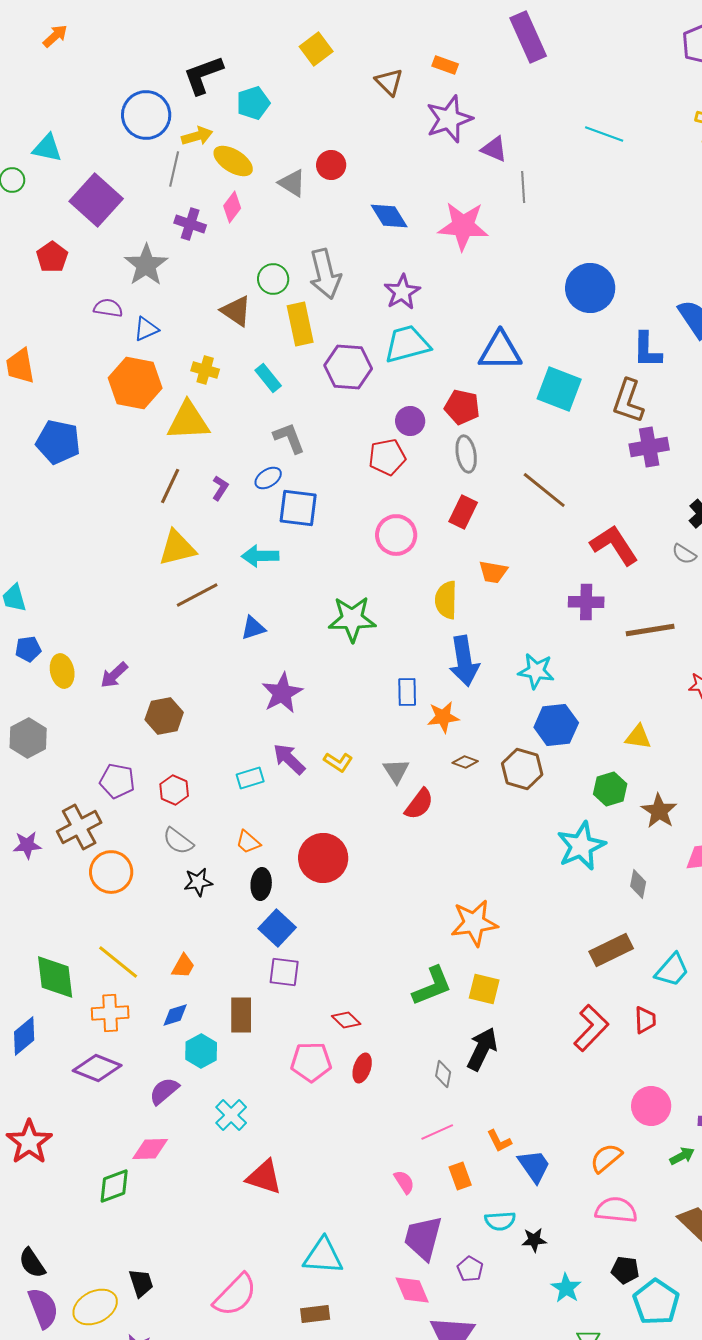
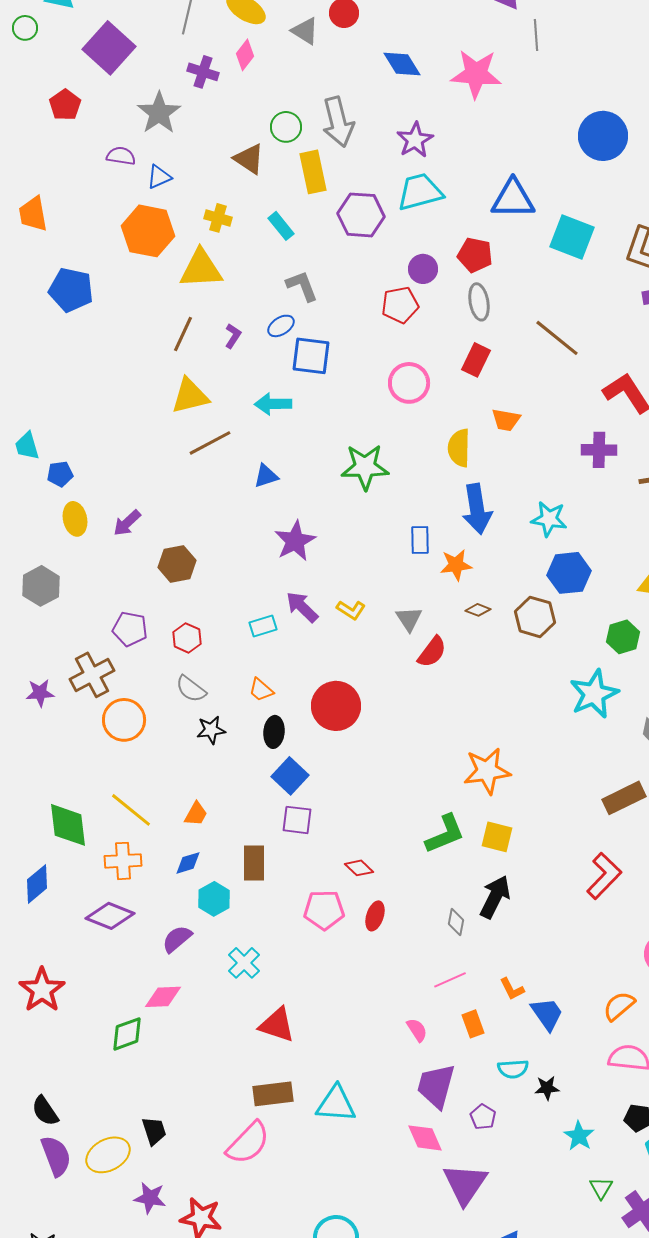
blue pentagon: (28, 649) -> (60, 474), moved
brown rectangle: (315, 1314) -> (273, 1094), moved, size x1.4

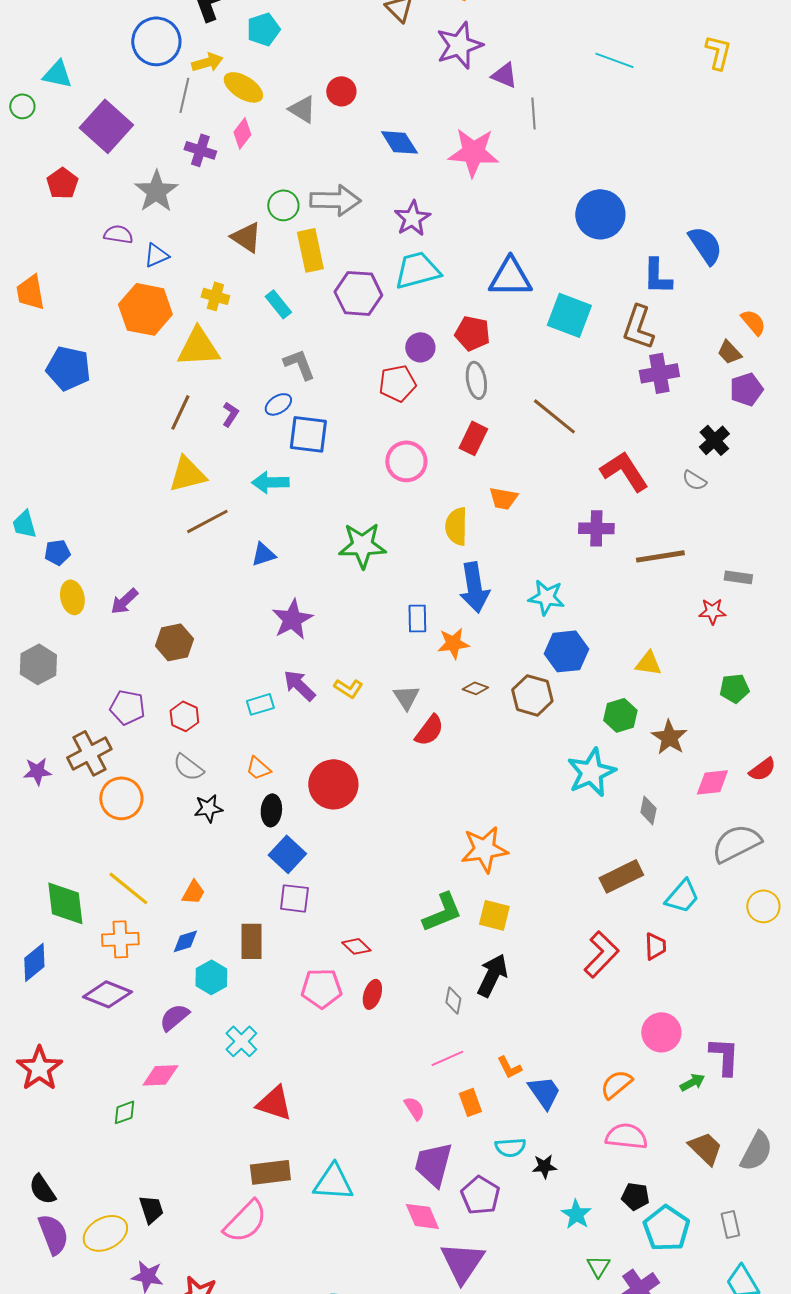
gray arrow: (338, 122) -> (335, 200), turned -75
green diamond: (127, 1034) -> (124, 1112), size x0.7
purple pentagon: (483, 1117) -> (480, 1195), size x1.5

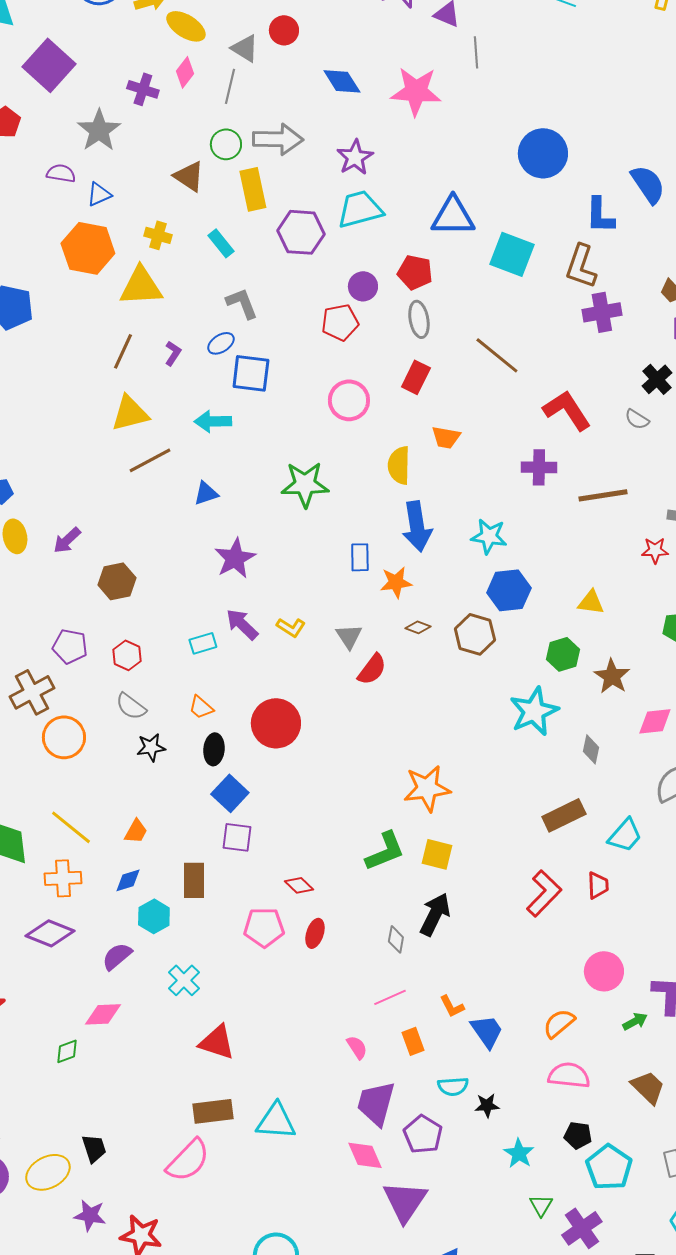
gray line: (184, 95) -> (230, 86), moved

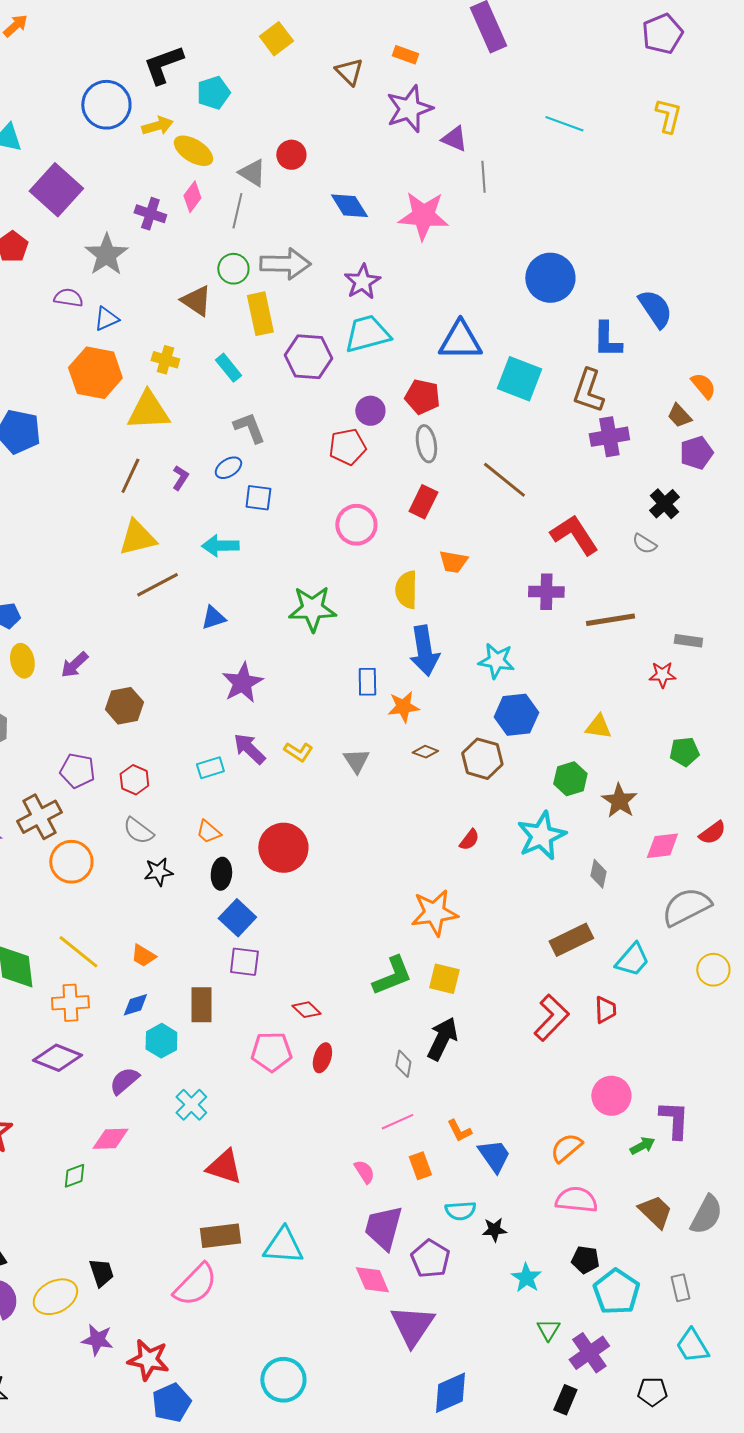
blue square: (251, 373) -> (258, 498), size x0.7
red semicircle: (372, 669) -> (469, 840), moved, size x0.7
orange trapezoid: (136, 831) -> (143, 956), turned 92

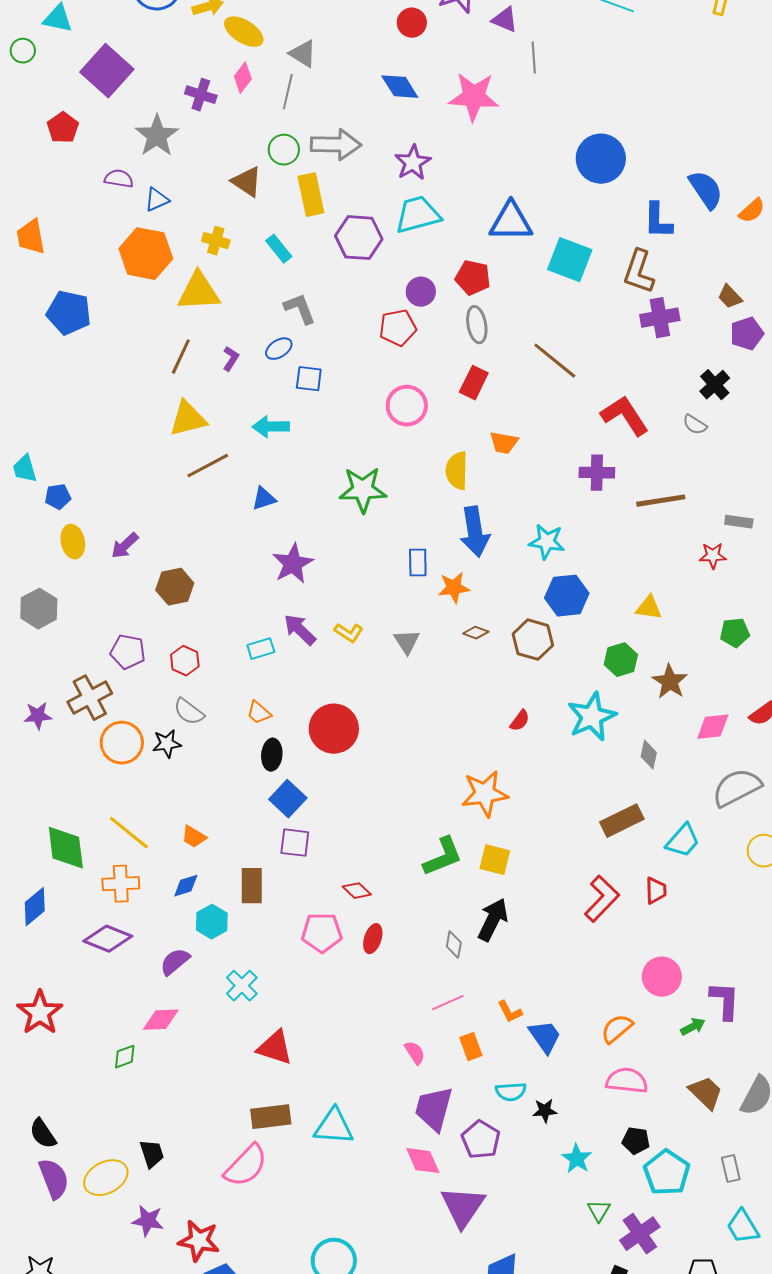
red circle: (291, 155) -> (412, 23), moved
orange semicircle: (703, 386) -> (752, 211), moved, turned 88
black star: (158, 872) -> (167, 744), moved

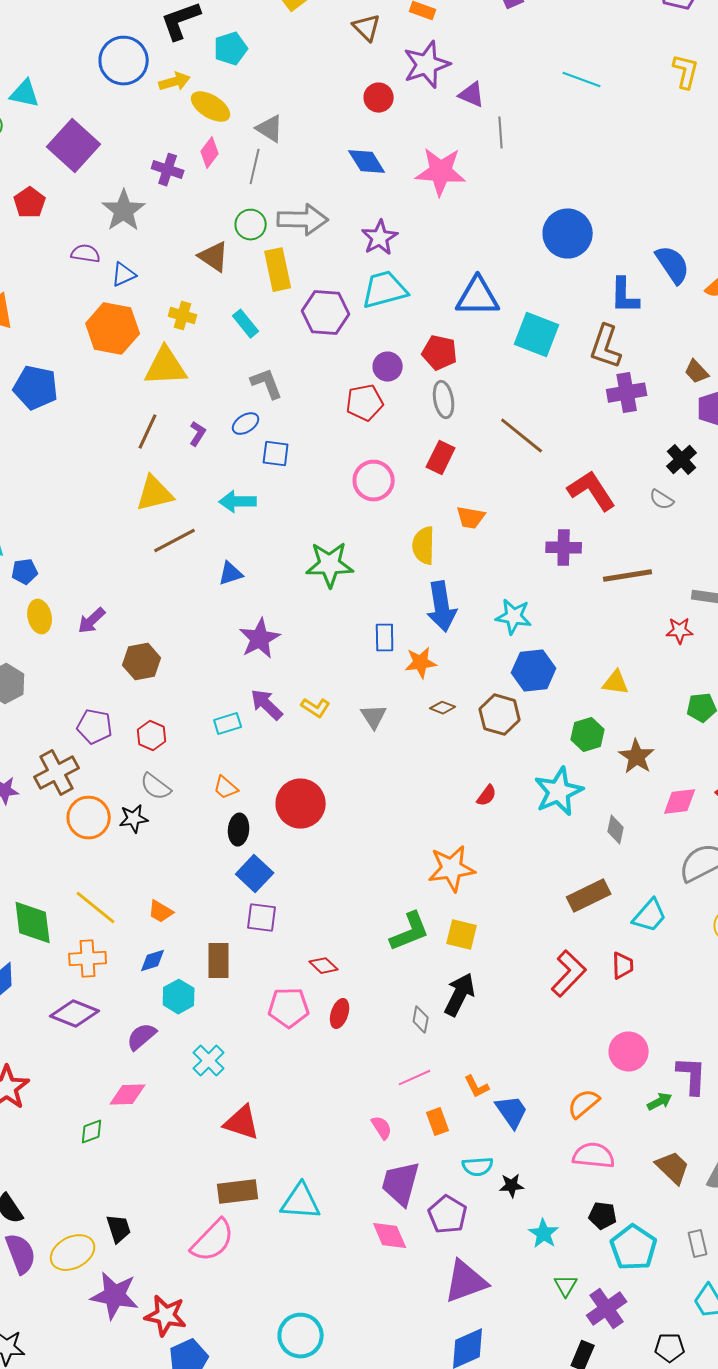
purple triangle: (463, 1207) -> (466, 1282), moved, turned 36
purple star: (148, 1221) -> (115, 1296), size x1.5

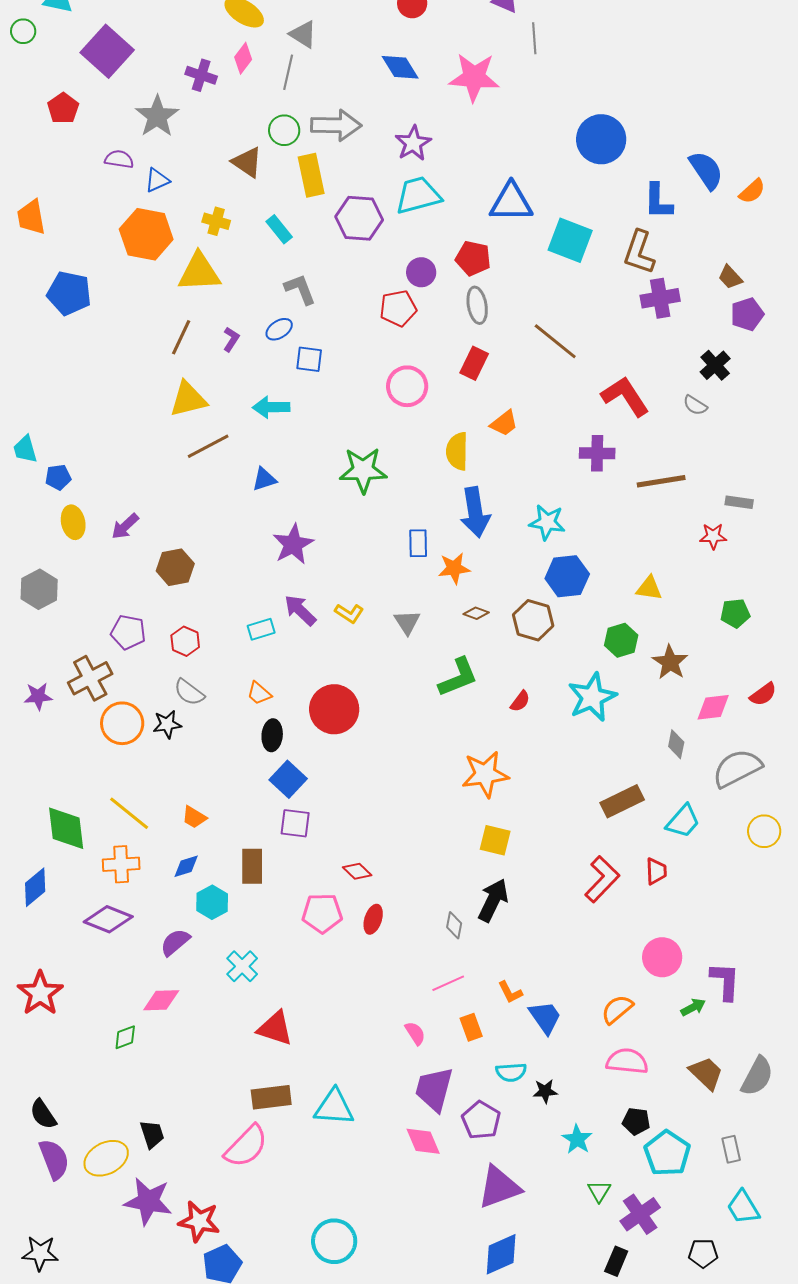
orange trapezoid: (471, 518) -> (504, 423), turned -48
gray diamond: (616, 830) -> (676, 744), moved
green L-shape: (410, 932) -> (458, 677), moved

